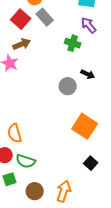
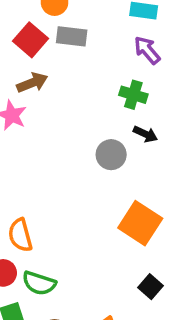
gray rectangle: (45, 17) -> (72, 36), turned -42
green cross: (73, 43) -> (133, 95), moved

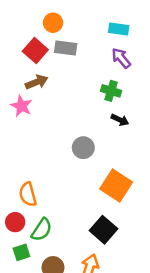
gray circle: (111, 155) -> (83, 148), moved
green semicircle: (39, 283) -> (42, 230), turned -75
black square: (151, 287) -> (103, 230), moved, size x1.5

